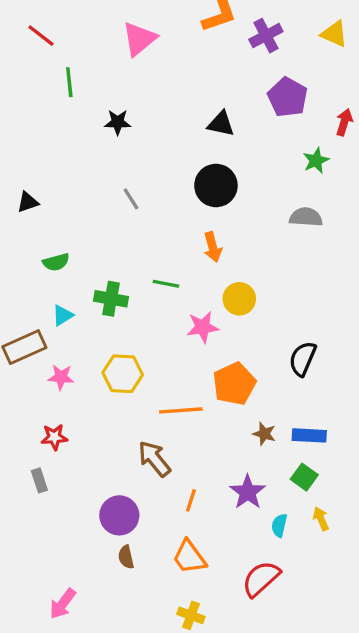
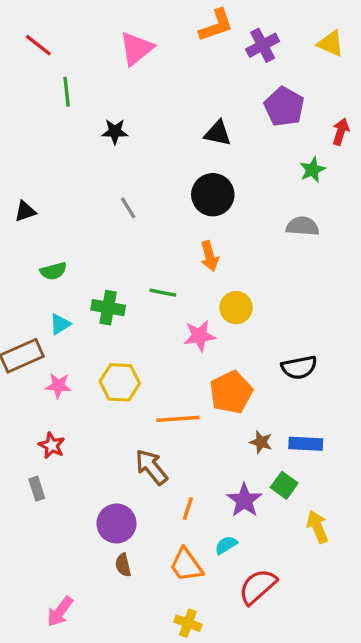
black semicircle: (303, 359) -> (299, 367), turned -124
red star: (54, 437) -> (52, 445), turned 30
green square: (304, 477) -> (284, 485), moved
yellow arrow: (321, 519) -> (317, 527), size x1.4
cyan semicircle: (279, 525) -> (226, 545), moved, turned 45

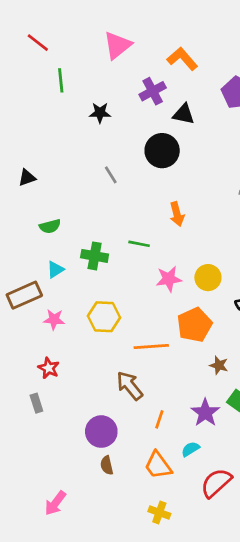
orange L-shape: (216, 25) -> (182, 59), moved, turned -112
purple cross: (263, 45) -> (153, 91), moved
black circle: (213, 195) -> (162, 151), moved
yellow circle: (236, 308) -> (208, 278), moved

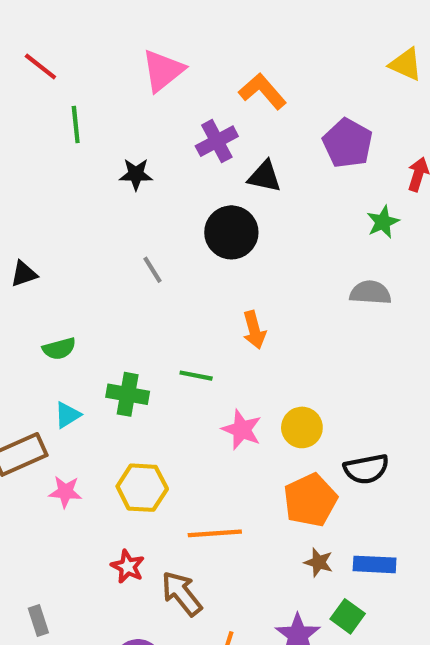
pink star: (169, 279) -> (242, 430), turned 30
orange pentagon: (194, 325) -> (310, 500), moved
red star: (49, 368) -> (128, 567), moved

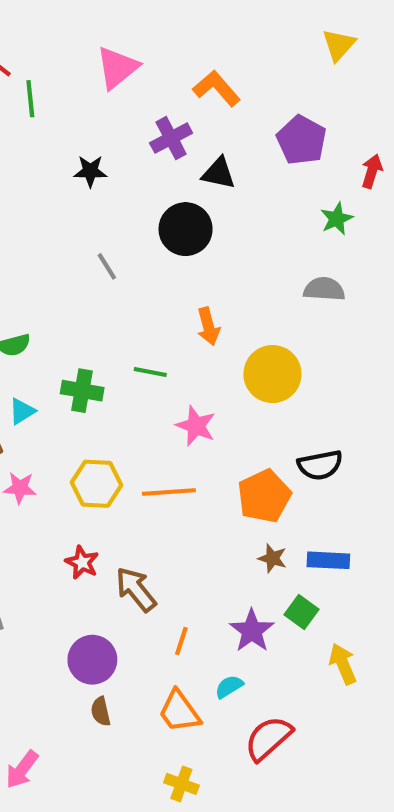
yellow triangle: (406, 64) -> (339, 45), moved, turned 48
green line: (76, 125) -> (30, 99), moved
yellow circle: (302, 427) -> (272, 374), moved, size x1.4
orange line: (215, 533) -> (169, 492), moved

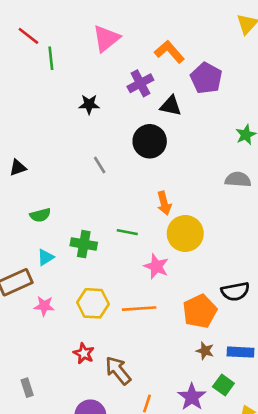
purple pentagon: (301, 140) -> (206, 78), moved
yellow circle: (272, 374) -> (185, 233), moved

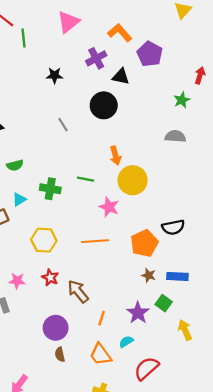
yellow hexagon: (93, 303) -> (44, 240), moved
pink star: (44, 306) -> (17, 281), moved

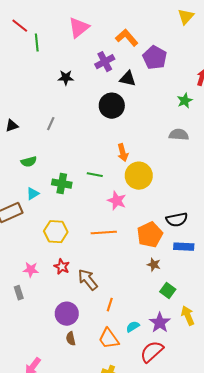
gray line: (63, 125) -> (51, 124), moved, turned 56
blue rectangle: (177, 276) -> (184, 247), moved
purple star: (138, 313) -> (160, 323), moved

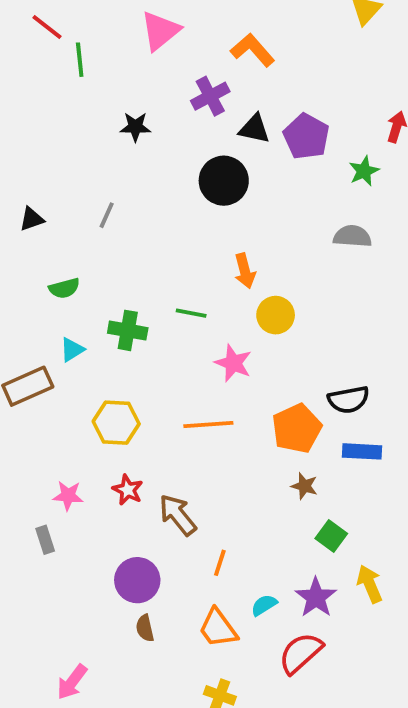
purple pentagon: (155, 58) -> (306, 136), moved
yellow circle: (139, 176) -> (276, 315), size x0.7

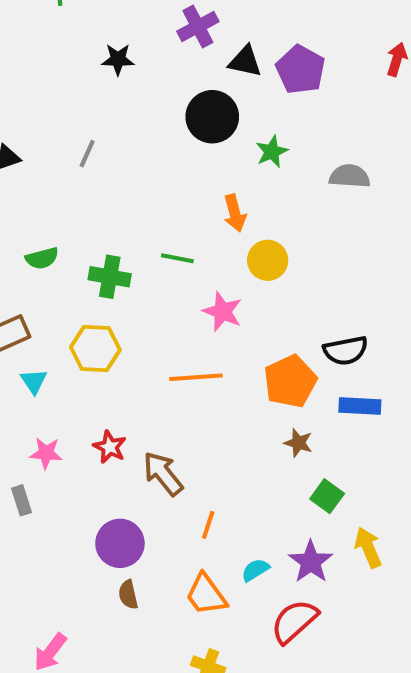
green star: (364, 171) -> (272, 152), moved
green semicircle: (64, 288) -> (42, 258), moved
cyan triangle: (72, 350) -> (34, 381), moved, turned -32
yellow hexagon: (116, 423) -> (95, 348), moved

